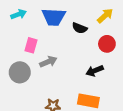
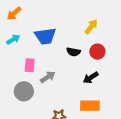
black semicircle: (80, 28) -> (73, 52), moved

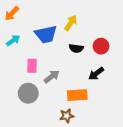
yellow arrow: (91, 27) -> (71, 23), moved
orange rectangle: (90, 106) -> (77, 95), moved

